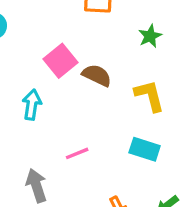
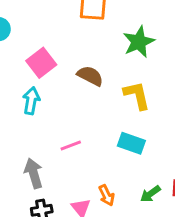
green star: (150, 36) -> (139, 42), size x1.5
pink square: (60, 61) -> (41, 63), moved

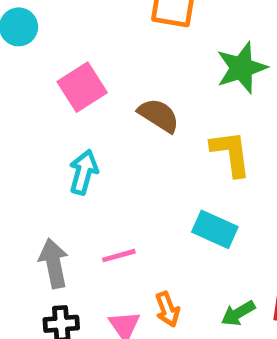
cyan arrow: (31, 101) -> (84, 172), moved
pink line: (71, 145) -> (119, 256), moved

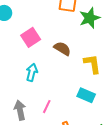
green star: (242, 68) -> (90, 18), moved
pink line: (119, 256) -> (47, 107), turned -48

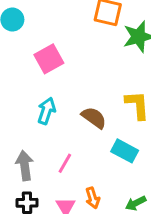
brown semicircle: (62, 49) -> (94, 118), moved

